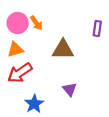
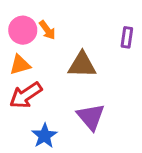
purple triangle: (70, 89) -> (91, 117), size x1.5

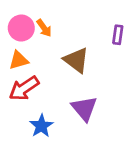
brown triangle: (82, 65) -> (76, 60), turned 36

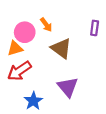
pink circle: (21, 28) -> (25, 32), moved
orange arrow: (44, 28) -> (46, 25), moved

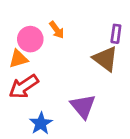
brown triangle: (61, 48) -> (105, 59), moved

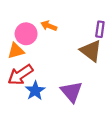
orange arrow: (57, 30) -> (49, 26), turned 147
blue star: (41, 123) -> (35, 91), moved

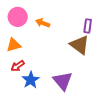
pink circle: (26, 34) -> (18, 17), moved
red arrow: (20, 75) -> (18, 66), size x0.6

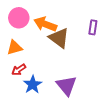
orange arrow: (43, 23) -> (45, 24), size x1.5
brown triangle: (80, 45) -> (59, 38), moved

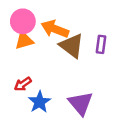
purple rectangle: (93, 27) -> (101, 44), moved
orange triangle: (15, 47) -> (24, 41), moved

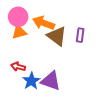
red arrow: (23, 84) -> (18, 67), turned 48
purple triangle: (80, 103) -> (51, 81), moved, turned -30

